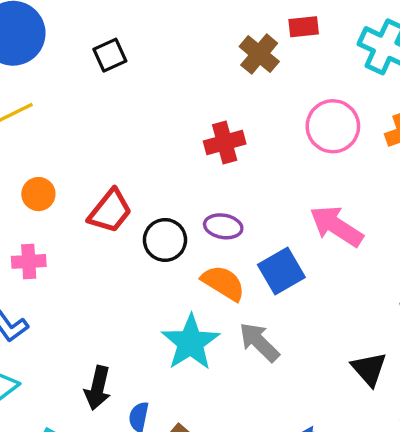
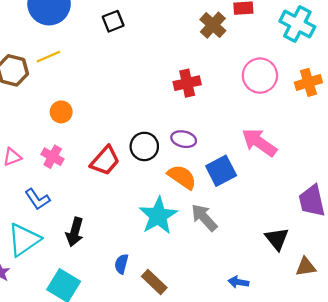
red trapezoid: (110, 211) -> (105, 161), moved
pink cross: (29, 261) -> (53, 157), turned 30
black arrow: (98, 388) -> (75, 232), moved

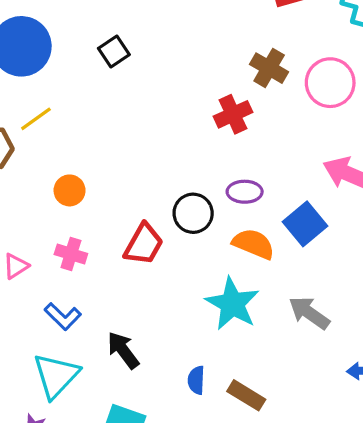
brown cross: (213, 25) -> (269, 68), moved
gray arrow: (204, 218) -> (309, 313), moved
black arrow: (75, 232) -> (123, 350), turned 140

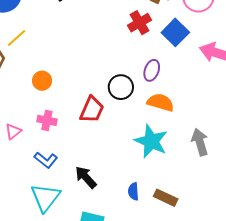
purple ellipse: (245, 192) -> (152, 70), turned -65
blue square: (305, 224) -> (175, 32), moved
gray arrow: (309, 313) -> (200, 142), turned 44

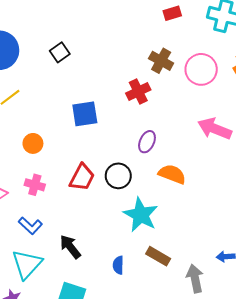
blue square: (175, 32) -> (85, 114), moved, turned 32
black circle: (121, 87) -> (118, 176), moved
orange semicircle: (161, 102) -> (172, 174), moved
gray arrow: (200, 142) -> (195, 278), moved
brown rectangle: (166, 198) -> (158, 256), moved

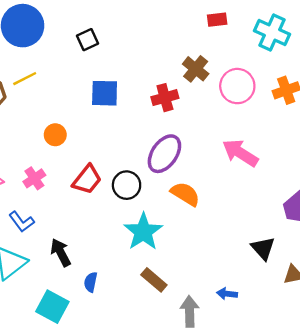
blue square: (85, 114) -> (105, 93), moved
purple ellipse: (147, 142) -> (164, 154), size x1.6
orange circle: (33, 143) -> (55, 135), moved
pink cross: (35, 185) -> (34, 178), turned 30
blue semicircle: (118, 265) -> (91, 282), moved

